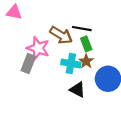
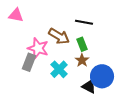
black line: (82, 29) -> (84, 22), moved
cyan cross: (71, 63) -> (59, 69), moved, turned 36
black triangle: (77, 90) -> (89, 86), moved

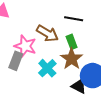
brown star: (82, 60) -> (72, 59), size x1.5

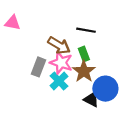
pink star: (25, 46) -> (61, 63), moved
gray rectangle: (16, 61) -> (38, 67), moved

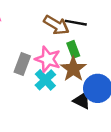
brown arrow: (59, 45) -> (56, 25), moved

